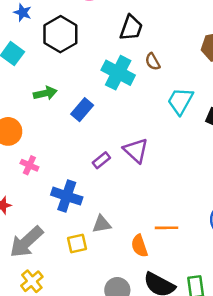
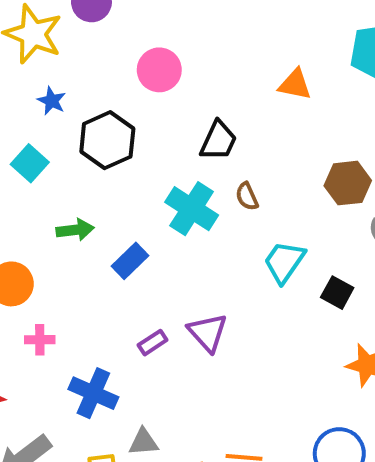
pink cross: (29, 165) -> (40, 340), turned -30

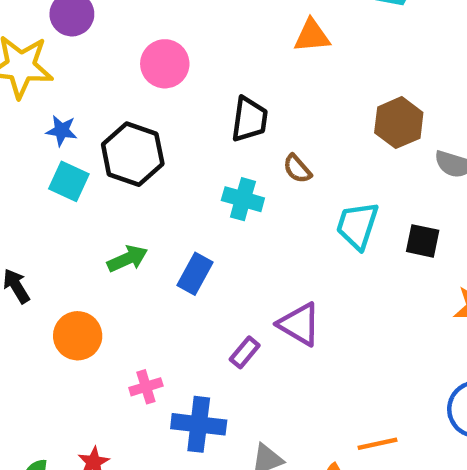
cyan square: (30, 163) -> (69, 181), moved
cyan cross: (192, 209) -> (243, 199), size x0.7
pink cross: (40, 340) -> (146, 387), moved

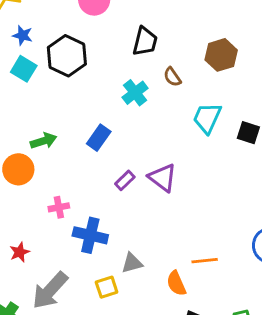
brown hexagon: (399, 123) -> (221, 55), moved
cyan cross: (243, 199) -> (135, 93), turned 30
green arrow: (127, 259) -> (44, 141), moved
purple rectangle: (245, 352) -> (125, 180), moved

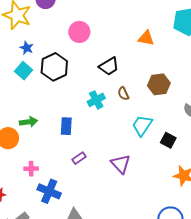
black trapezoid: (145, 41) -> (109, 66), turned 35
blue rectangle: (99, 138) -> (66, 126), turned -42
purple triangle: (163, 178) -> (121, 164), moved

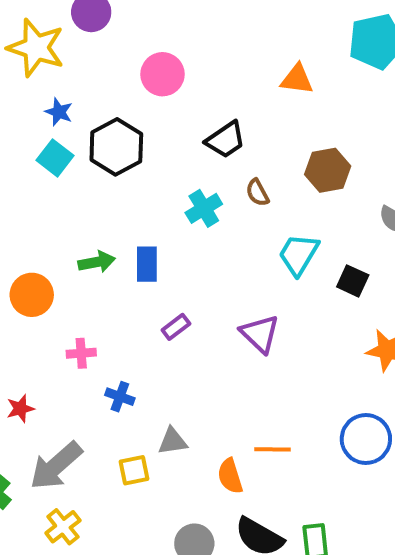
green arrow: (29, 122) -> (97, 262), moved
blue cross: (49, 191) -> (120, 397), size x0.6

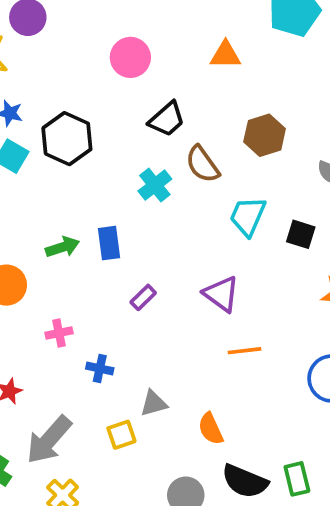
pink circle: (163, 74) -> (130, 57), moved
brown semicircle: (257, 193) -> (202, 164), size x1.5
orange line: (272, 449) -> (244, 351), moved

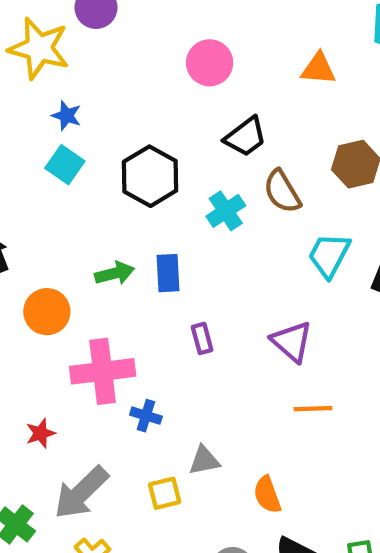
black hexagon: (67, 139) -> (150, 176), moved
purple rectangle: (143, 297) -> (202, 338), turned -65
pink cross: (59, 333) -> (103, 371), size x2.0

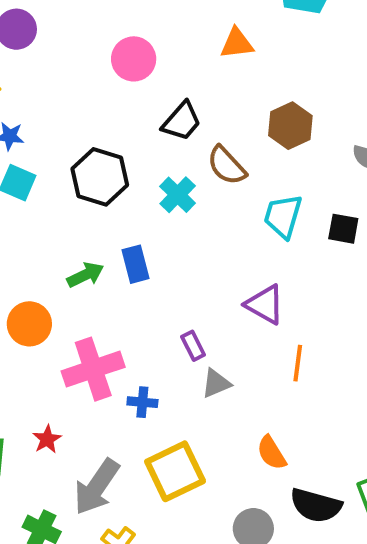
purple rectangle: (202, 338) -> (193, 346), moved
orange line: (313, 409) -> (298, 363), turned -69
gray triangle: (204, 460) -> (216, 383), moved
yellow square: (165, 493) -> (175, 471), size x1.8

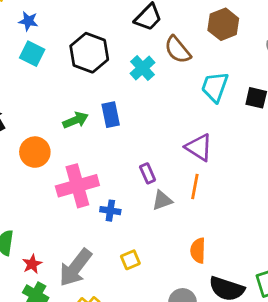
orange line: (298, 363) -> (195, 186), moved
red star: (47, 439) -> (32, 264), moved
orange semicircle: (272, 453) -> (198, 251), turned 30
yellow square: (175, 471) -> (130, 260), size x0.5

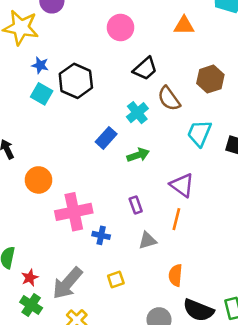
black hexagon: (89, 53) -> (76, 81), moved
blue rectangle: (111, 115) -> (106, 138), moved, turned 50
green arrow: (76, 120) -> (138, 155), moved
gray triangle: (162, 200) -> (148, 241), moved

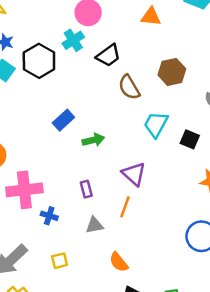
cyan cross: (137, 113) -> (73, 40), moved
orange semicircle: (175, 275) -> (119, 262), turned -50

